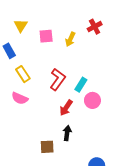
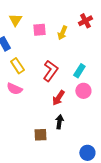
cyan rectangle: (81, 85) -> (79, 71), moved

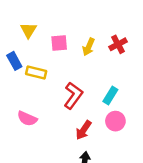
red cross: (85, 21) -> (118, 44), moved
yellow rectangle: (17, 66) -> (36, 72), moved, turned -42

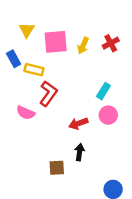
pink square: (59, 43) -> (56, 42), size x1.5
red L-shape: (73, 95) -> (48, 93), moved
red arrow: (83, 130) -> (78, 123), turned 36

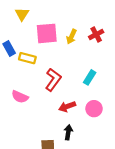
yellow triangle: (27, 30) -> (22, 14), moved
red L-shape: (48, 93) -> (53, 80), moved
pink circle: (108, 115) -> (94, 109), moved

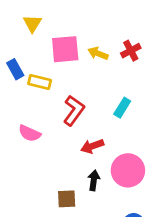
yellow arrow: (71, 37) -> (98, 53), turned 88
pink circle: (94, 109) -> (128, 170), moved, size x1.5

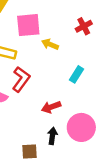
yellow arrow: (98, 53) -> (50, 44), moved
red L-shape: (74, 110) -> (21, 79), moved

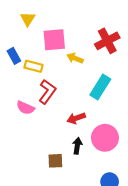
red cross: (84, 26) -> (107, 41), size x1.5
cyan rectangle: (76, 74) -> (100, 87), size x1.5

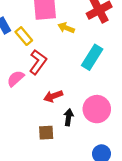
yellow rectangle: (33, 66) -> (24, 36), turned 36
pink semicircle: (25, 108) -> (16, 78), turned 114
red arrow: (76, 118) -> (53, 96), moved

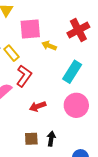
pink circle: (97, 109) -> (76, 105), moved
black arrow: (69, 117) -> (51, 139), moved

